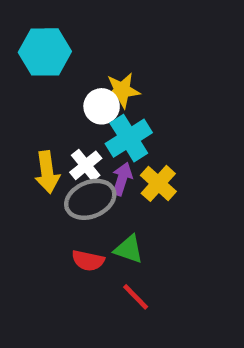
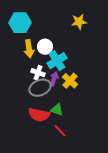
yellow star: (122, 90) -> (79, 22), moved
white cross: (86, 165) -> (38, 73), turned -32
yellow arrow: (47, 172) -> (29, 49), moved
red semicircle: (88, 261) -> (39, 115), size x1.5

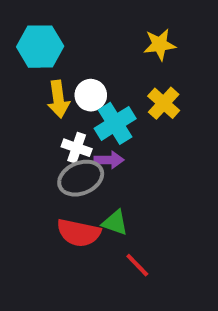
purple arrow: (54, 79) -> (109, 160), turned 72
yellow cross: (70, 81) -> (164, 103), moved
red line: (60, 131) -> (137, 265), moved

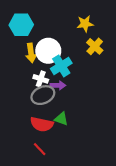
white circle: (91, 95) -> (48, 51), size x1.5
yellow cross: (164, 103) -> (95, 46), moved
red line: (137, 265) -> (40, 149), moved

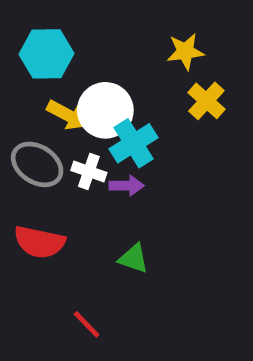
yellow arrow: (31, 53) -> (68, 115), turned -54
gray ellipse: (43, 95) -> (37, 164), moved, turned 55
red semicircle: (42, 124) -> (39, 242), moved

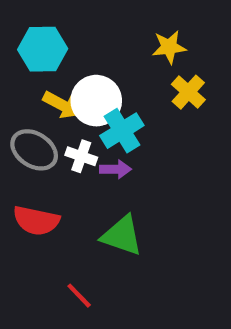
green triangle: (134, 259) -> (122, 236), size x1.5

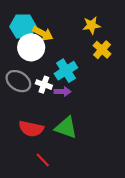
white circle: (96, 101) -> (31, 47), moved
yellow arrow: (62, 105) -> (43, 33), moved
red semicircle: (36, 221) -> (31, 129), moved

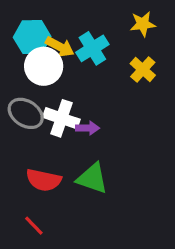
yellow star: (92, 25) -> (143, 24), moved
cyan cross: (66, 71) -> (92, 48), moved
white cross: (44, 85) -> (61, 118), size x1.5
red line: (43, 160) -> (34, 226), moved

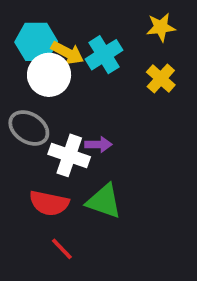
white cross: (61, 118) -> (69, 155), moved
red line: (34, 226) -> (62, 249), moved

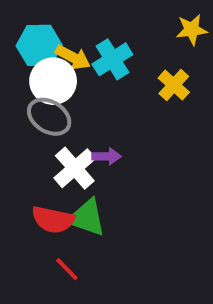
yellow star: (161, 27) -> (192, 30), moved
gray ellipse: (29, 128) -> (49, 117), moved
white cross: (69, 155) -> (75, 168), turned 30
green triangle: (104, 201) -> (87, 218), moved

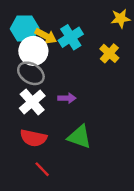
white cross: (75, 168) -> (32, 102), moved
green triangle: (87, 218) -> (79, 137), moved

